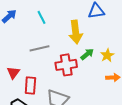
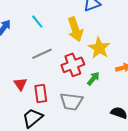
green arrow: (87, 54) -> (93, 79), moved
yellow star: (107, 55) -> (99, 48), moved, size x1.5

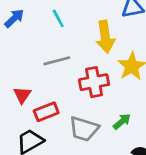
green arrow: (93, 79) -> (122, 121), moved
red rectangle: (41, 94) -> (46, 112), turned 66

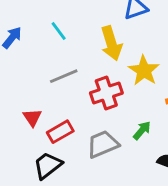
gray trapezoid: (84, 129) -> (103, 144), turned 148

